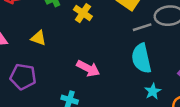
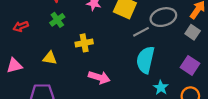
yellow cross: (83, 13) -> (84, 43), moved, turned -35
cyan semicircle: (141, 58) -> (145, 60), turned 36

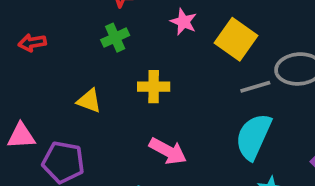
red arrow: (21, 26) -> (32, 43), moved
pink triangle: (14, 66) -> (21, 136), moved

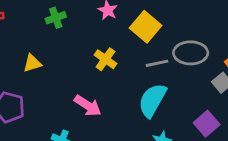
yellow cross: (154, 87) -> (105, 59), moved, turned 30
yellow triangle: (89, 101) -> (32, 63), turned -42

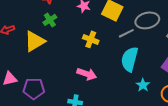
yellow triangle: (32, 63) -> (35, 41), moved, size x1.6

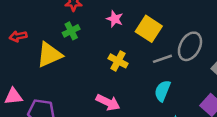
gray ellipse: (147, 20) -> (190, 46), turned -55
cyan semicircle: (130, 59) -> (163, 91), size x0.7

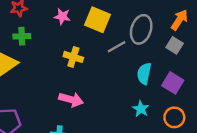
green cross: (71, 31) -> (22, 36), turned 35
cyan semicircle: (163, 91) -> (144, 74), moved

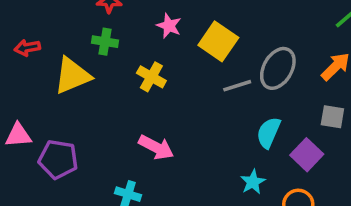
gray square: (175, 45) -> (332, 117), moved, turned -35
yellow cross: (73, 57) -> (151, 77), moved

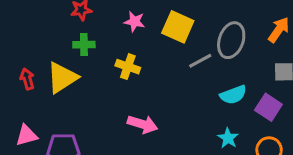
red arrow: (27, 48) -> (27, 79), moved, turned 95
cyan semicircle: (269, 133) -> (233, 95), turned -124

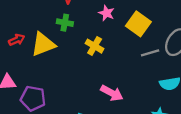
red arrow: (27, 79) -> (17, 40), turned 70
pink arrow: (142, 124) -> (112, 93), moved

